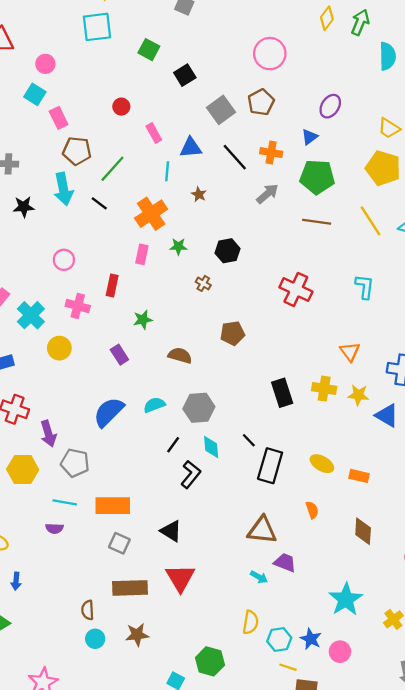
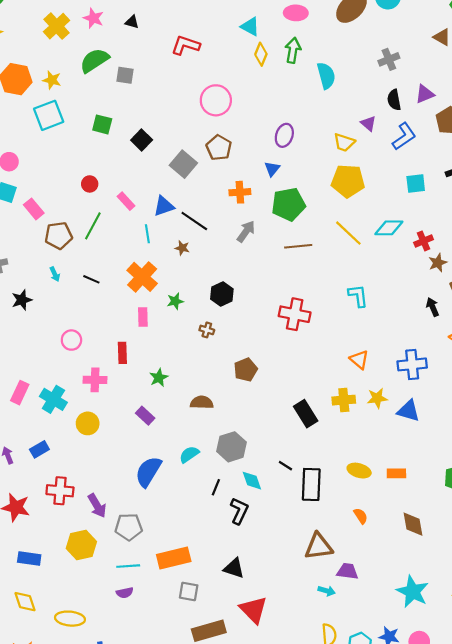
black line: (235, 157) -> (194, 221), moved
green line: (112, 169) -> (93, 226), moved
cyan arrow: (63, 189) -> (55, 274), size x0.5

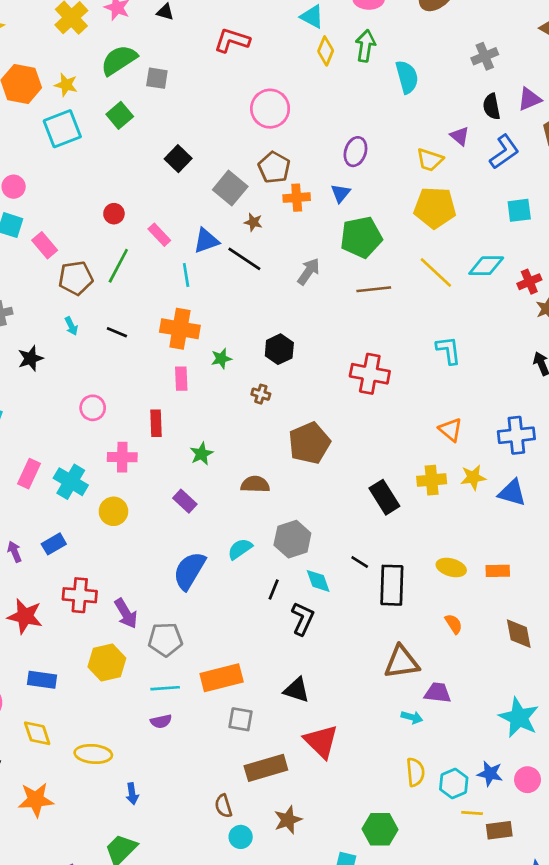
green square: (102, 124) -> (120, 115), moved, turned 36
orange cross: (240, 192) -> (297, 198), moved
brown star: (182, 248) -> (253, 222), moved
orange cross: (142, 277) -> (180, 329), turned -32
brown pentagon: (246, 370) -> (309, 443), size x1.4

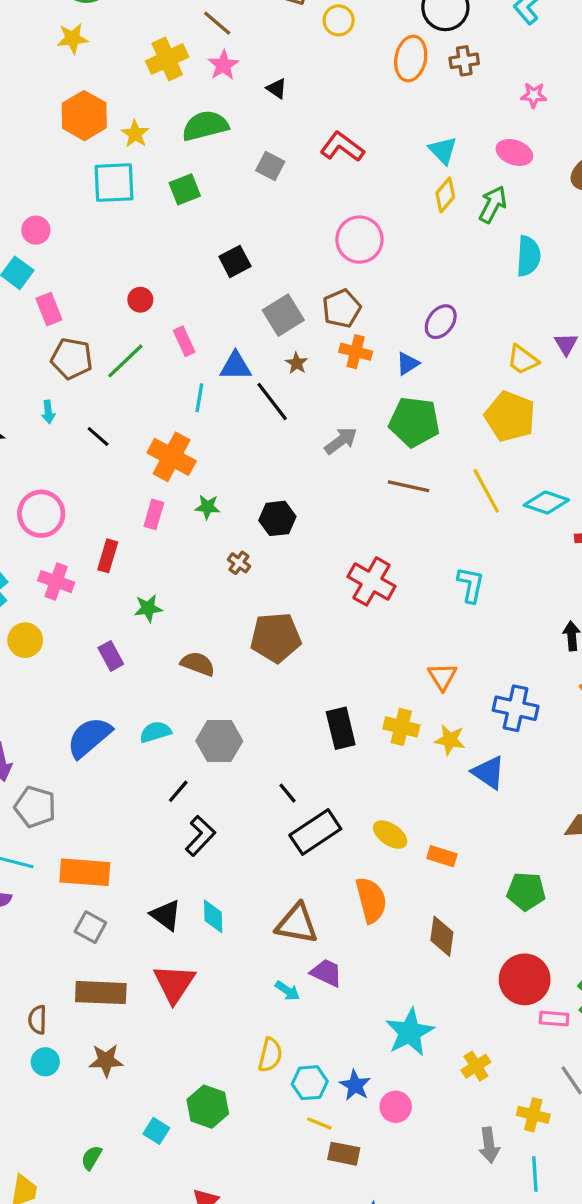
gray square: (157, 78) -> (270, 166), moved
pink circle: (93, 408) -> (41, 514), size x1.5
cyan diamond: (318, 581) -> (213, 916), moved
black rectangle: (392, 585) -> (315, 832), turned 36
orange semicircle: (454, 624) -> (371, 900), size x1.8

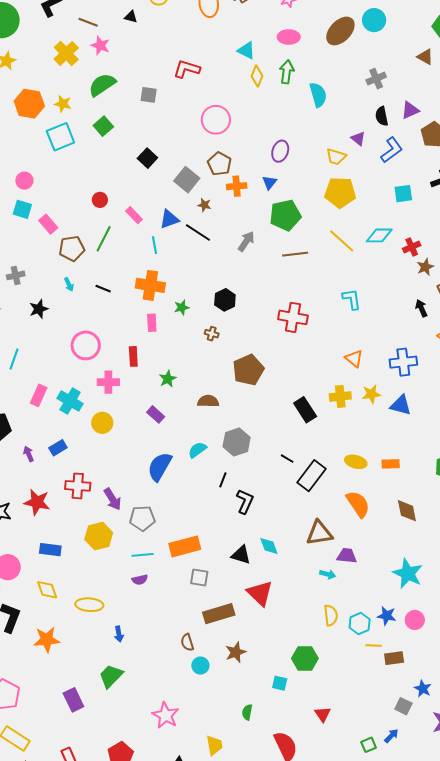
black triangle: (277, 89) -> (131, 17), moved

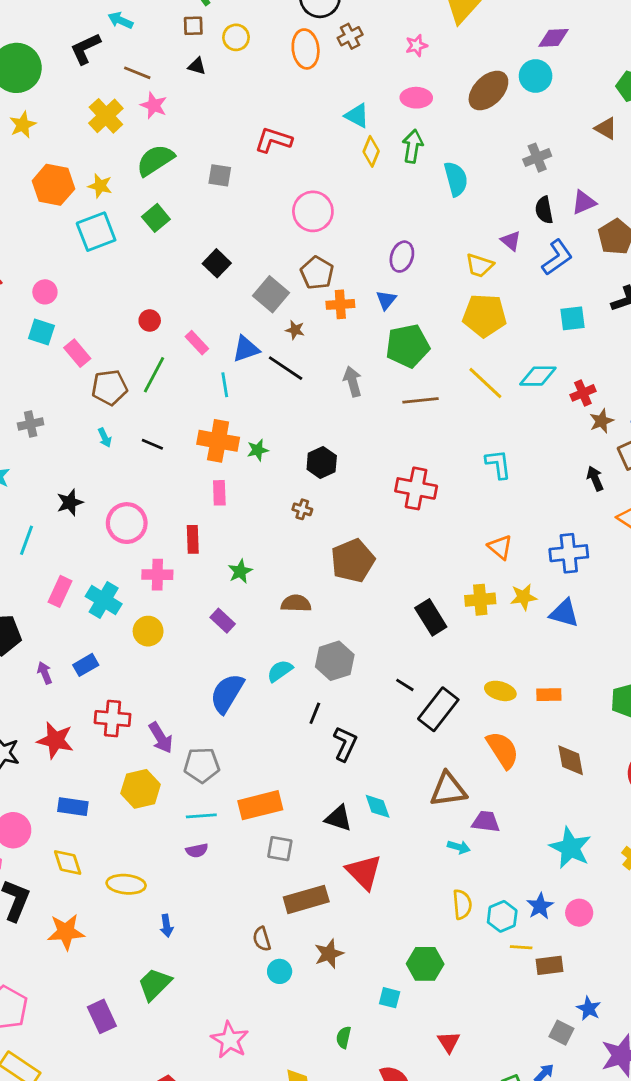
gray arrow: (246, 241) -> (353, 381), turned -50
green star: (182, 307) -> (258, 450), moved
black star: (39, 309) -> (70, 502), moved
blue star: (387, 616) -> (540, 906), turned 30

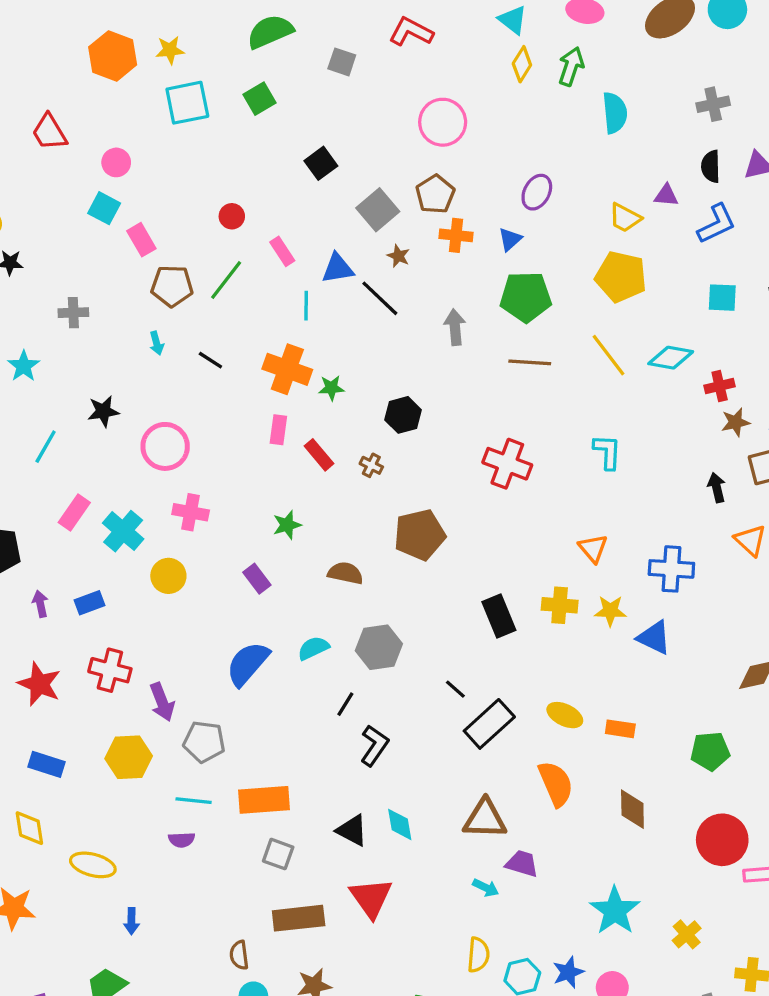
orange hexagon: (53, 185) -> (113, 56), moved
yellow star: (100, 186) -> (170, 50), moved, turned -30
purple triangle: (511, 241) -> (666, 195), turned -45
red rectangle: (193, 539) -> (319, 455), moved, turned -48

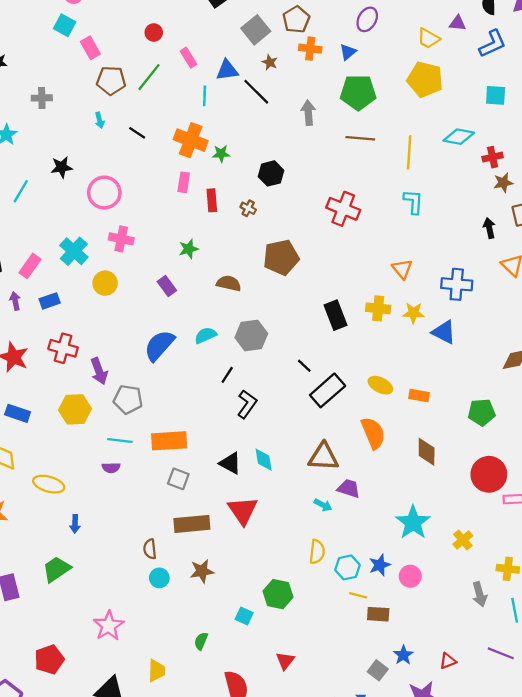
yellow line: (609, 355) -> (409, 152), moved, turned 40
red rectangle: (319, 455) -> (212, 200), turned 35
pink rectangle: (74, 512) -> (30, 266), moved

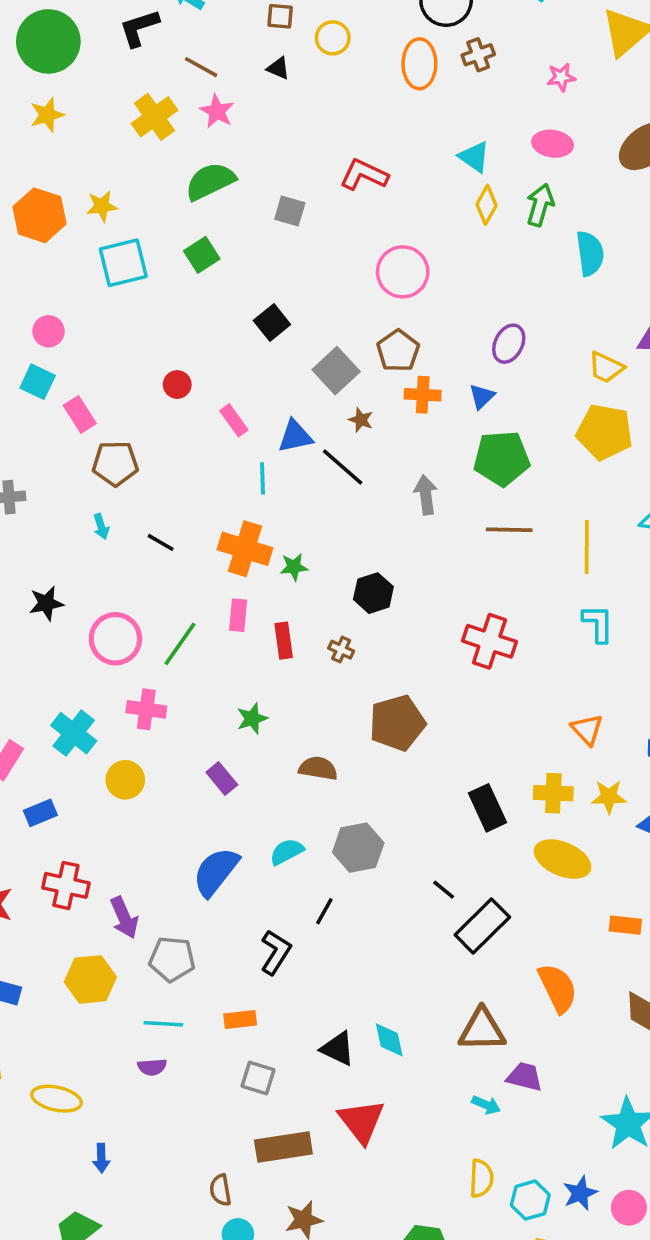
green line: (149, 77) -> (180, 644), moved
yellow ellipse: (380, 385) -> (563, 859), moved, size x1.4
black L-shape: (247, 404) -> (276, 952), moved
orange rectangle: (169, 441) -> (240, 1020), size x0.6

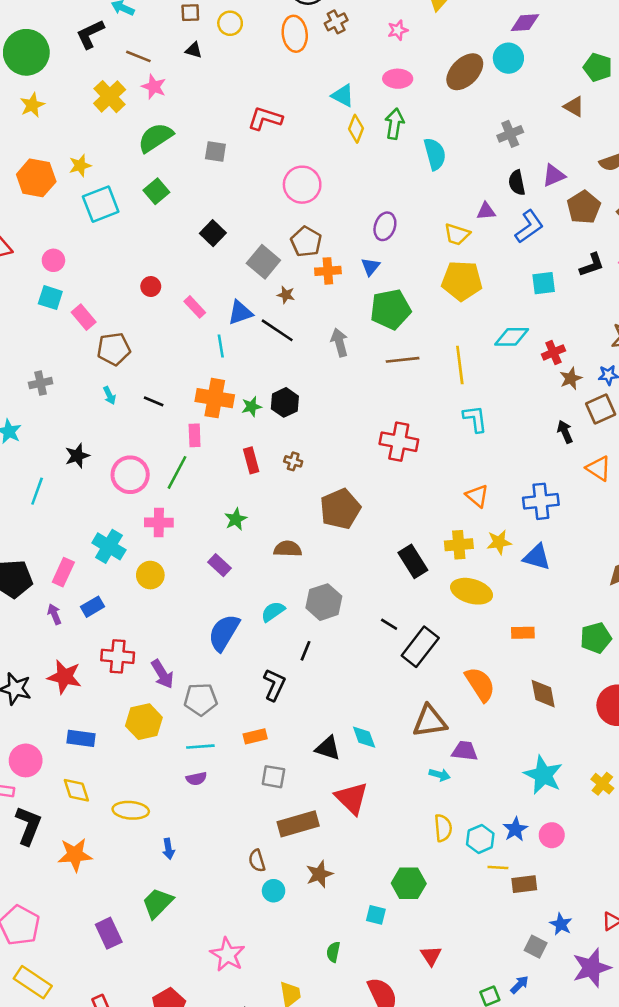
black hexagon: (373, 593) -> (285, 402), moved
pink rectangle: (238, 615) -> (195, 435), moved

